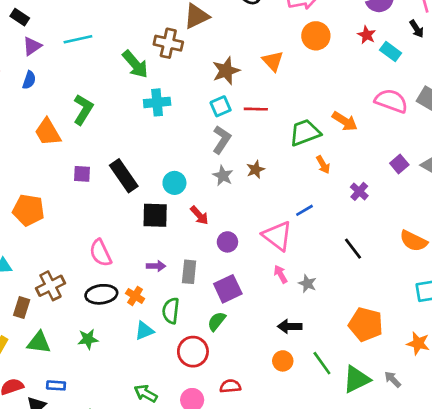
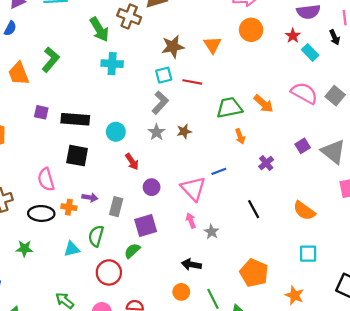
black rectangle: (124, 176) -> (75, 119), turned -60
black square: (155, 215) -> (77, 156), moved
orange cross: (135, 296) -> (69, 207), moved, turned -32

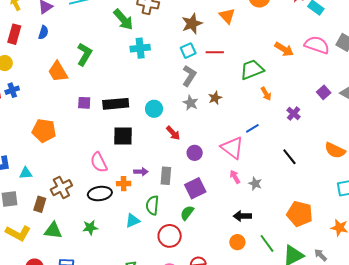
orange arrow: (263, 104) -> (284, 49), moved

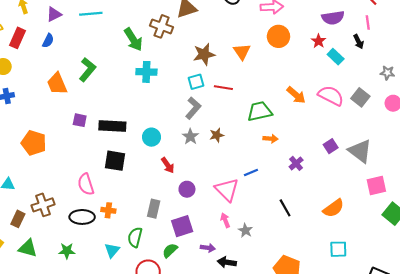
orange arrow: (266, 94) -> (270, 139), turned -64
orange semicircle: (335, 150) -> (334, 208), turned -70
purple arrow: (141, 172) -> (208, 248), moved
cyan triangle: (133, 221) -> (112, 250), turned -35

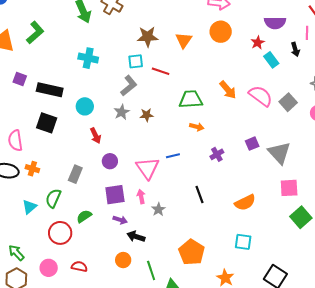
cyan cross: (146, 72) -> (88, 58), moved
purple square: (182, 226) -> (115, 195), moved

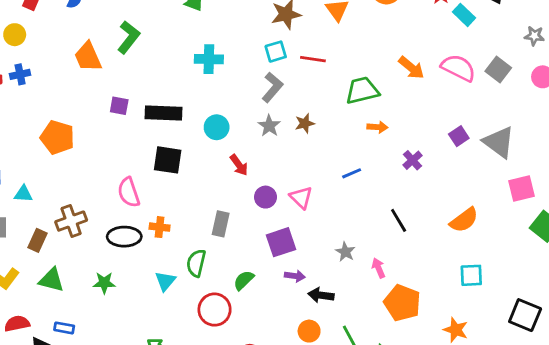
pink triangle: (148, 168) -> (301, 197), moved, size x0.7
pink arrow: (141, 197) -> (379, 268), moved

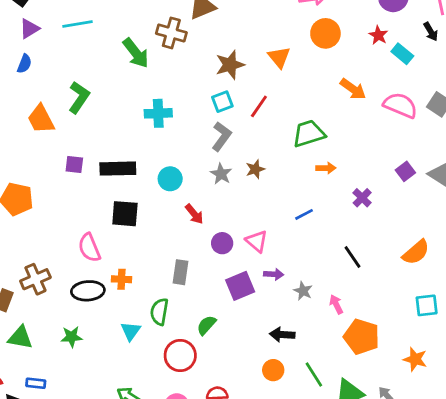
red line: (313, 59) -> (259, 106), turned -60
orange arrow: (411, 68) -> (353, 89), moved
purple arrow: (295, 276) -> (274, 274), moved

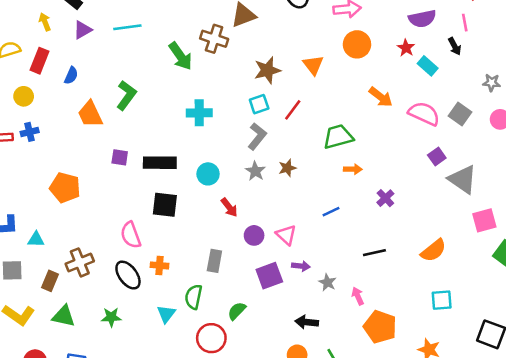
blue semicircle: (24, 64) -> (71, 75), moved
purple square: (405, 171) -> (437, 157), moved
black line: (353, 257) -> (374, 253), turned -70
black ellipse: (88, 291) -> (128, 275), turned 56

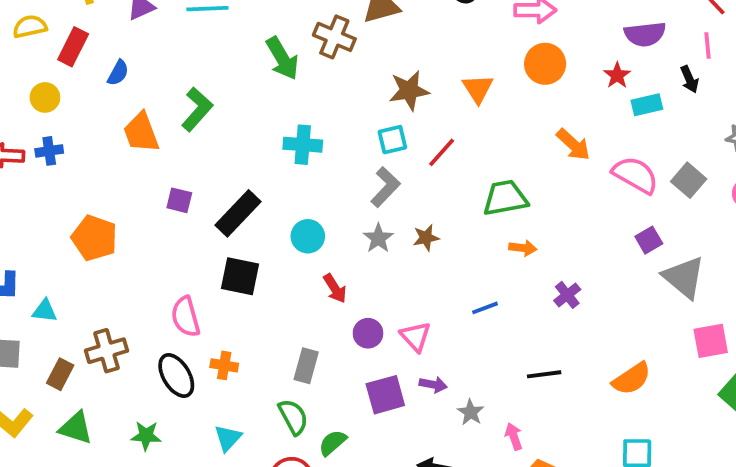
cyan rectangle: (428, 66) -> (647, 105), turned -60
black rectangle: (160, 163) -> (238, 213), turned -52
green semicircle: (193, 297) -> (293, 417), moved, turned 135

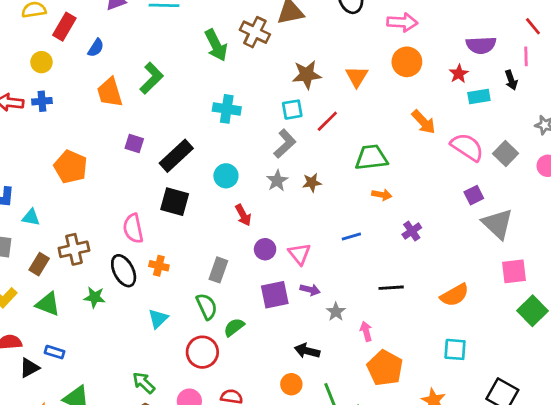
green star: (146, 436) -> (95, 297), moved

